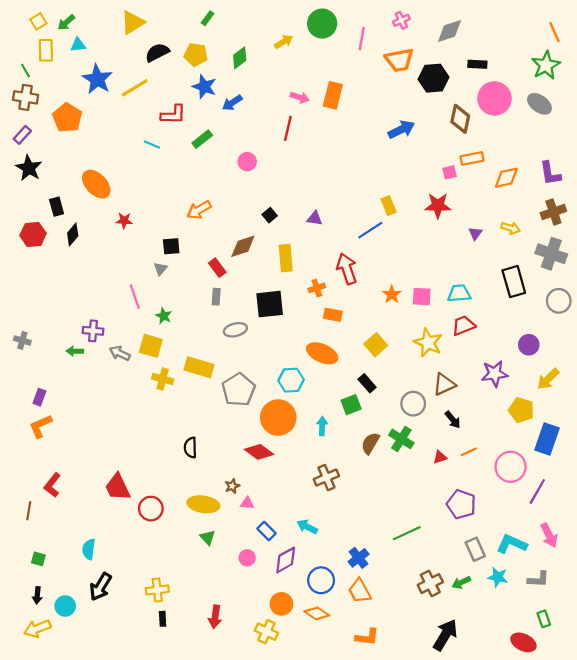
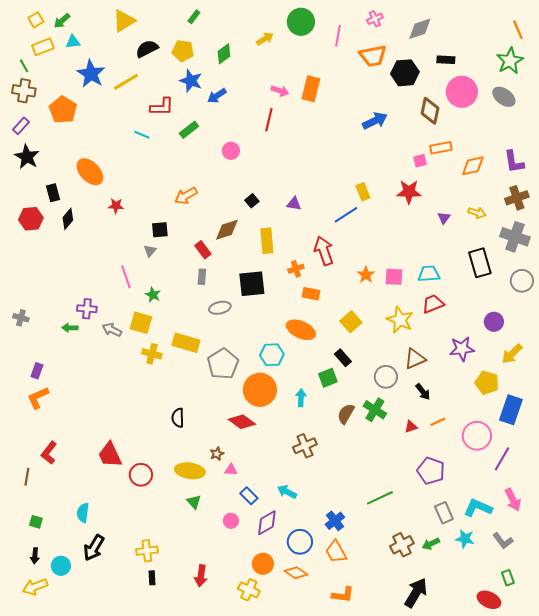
yellow rectangle: (46, 50) -> (43, 47), turned 70
gray L-shape: (538, 579) -> (503, 541), turned 50

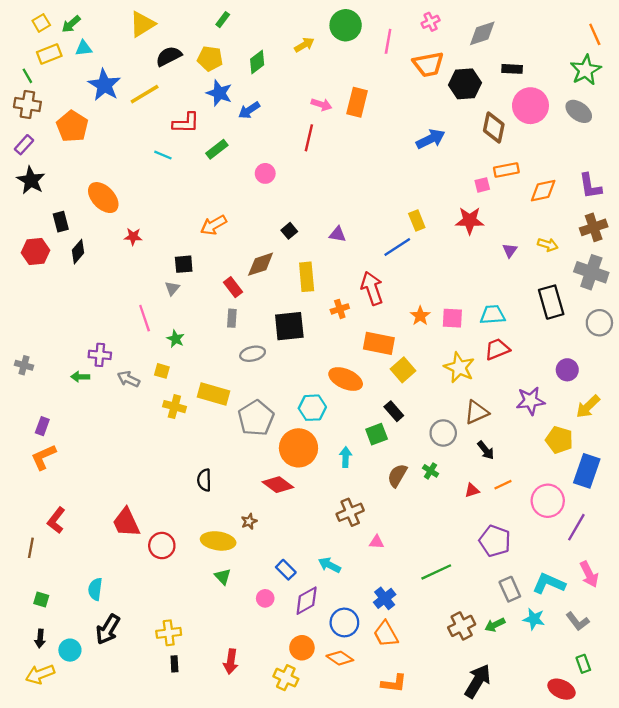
orange rectangle: (311, 294) -> (379, 343), moved, size x1.5
yellow square: (141, 323) -> (162, 371), size x0.6
green cross: (375, 410) -> (431, 471), size x0.6
pink triangle: (231, 470) -> (377, 542), moved

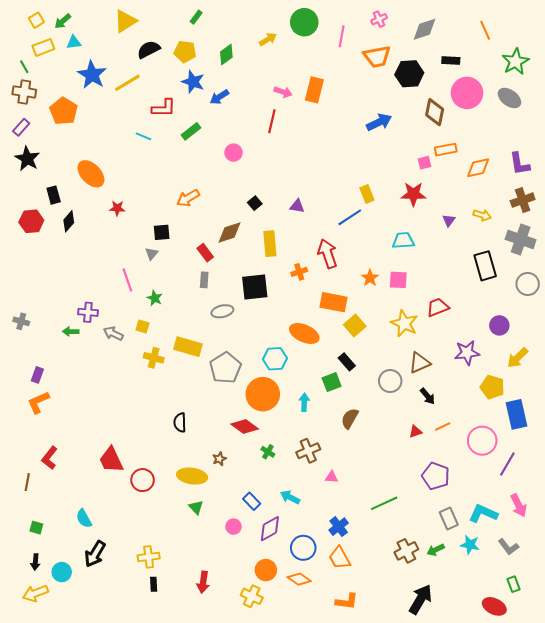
orange line: (595, 34) -> (485, 30), moved
cyan trapezoid: (493, 315) -> (403, 241), moved
green cross: (431, 471) -> (268, 452), moved
blue rectangle: (587, 471) -> (517, 414), turned -32
cyan semicircle: (95, 589) -> (84, 518), turned -36

